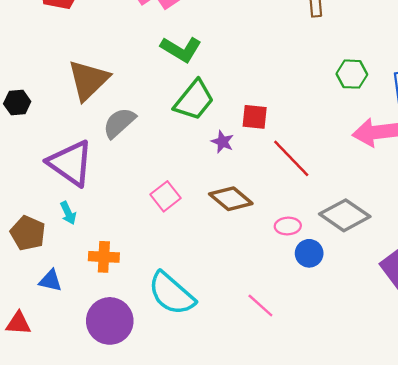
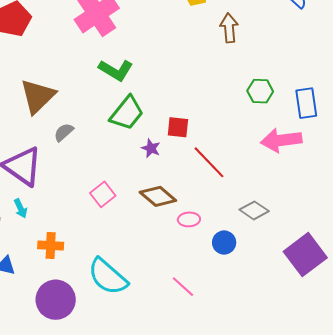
gray semicircle: (119, 123) -> (64, 132), size x0.7
gray diamond: (345, 215) -> (254, 210), size x0.7
pink ellipse: (288, 226) -> (189, 219), moved

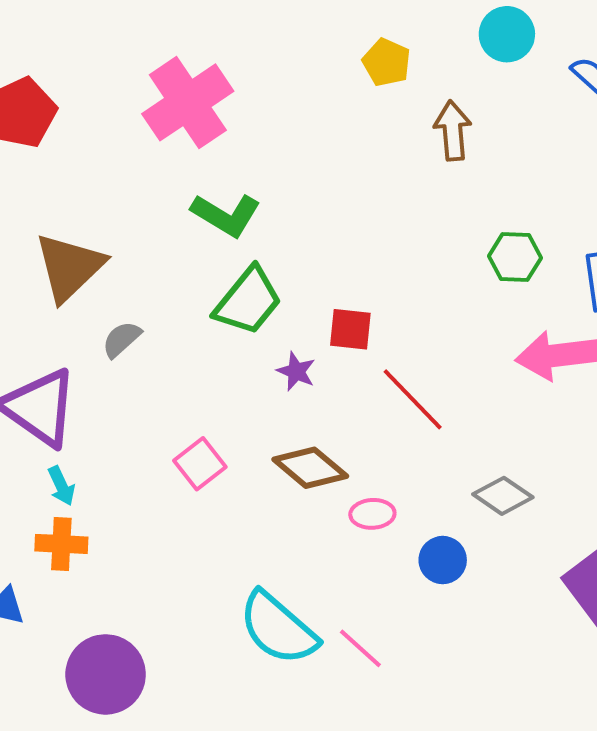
cyan arrow: (21, 208) -> (61, 486), moved
orange cross: (51, 246) -> (61, 544), moved
cyan semicircle: (108, 277) -> (278, 628), moved

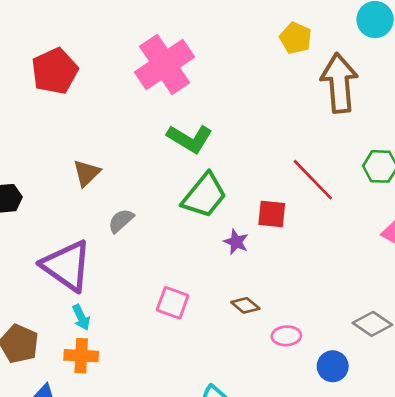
brown arrow: (453, 131) -> (339, 83), size x1.5
brown triangle: (69, 267) -> (86, 173), size x0.6
red line: (413, 399) -> (313, 180), moved
pink square: (200, 464) -> (173, 303), turned -32
brown diamond: (310, 468) -> (245, 305), size x0.6

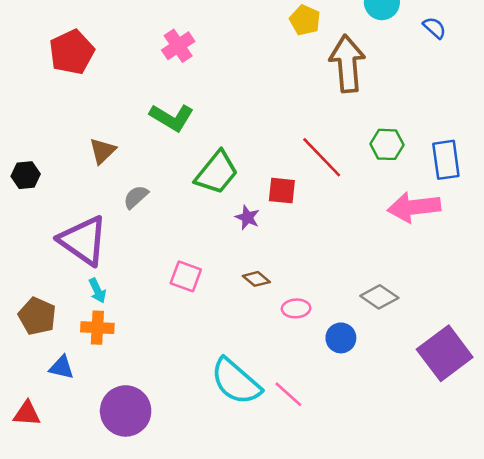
pink cross: (165, 65) -> (178, 46), size x0.6
green L-shape: (190, 139) -> (172, 117), moved

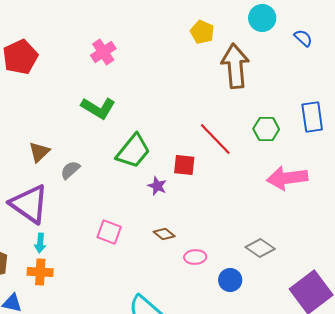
brown triangle: (103, 151) -> (39, 152), moved
blue rectangle: (446, 160) -> (312, 117), moved
cyan arrow: (97, 290) -> (40, 243), turned 30

